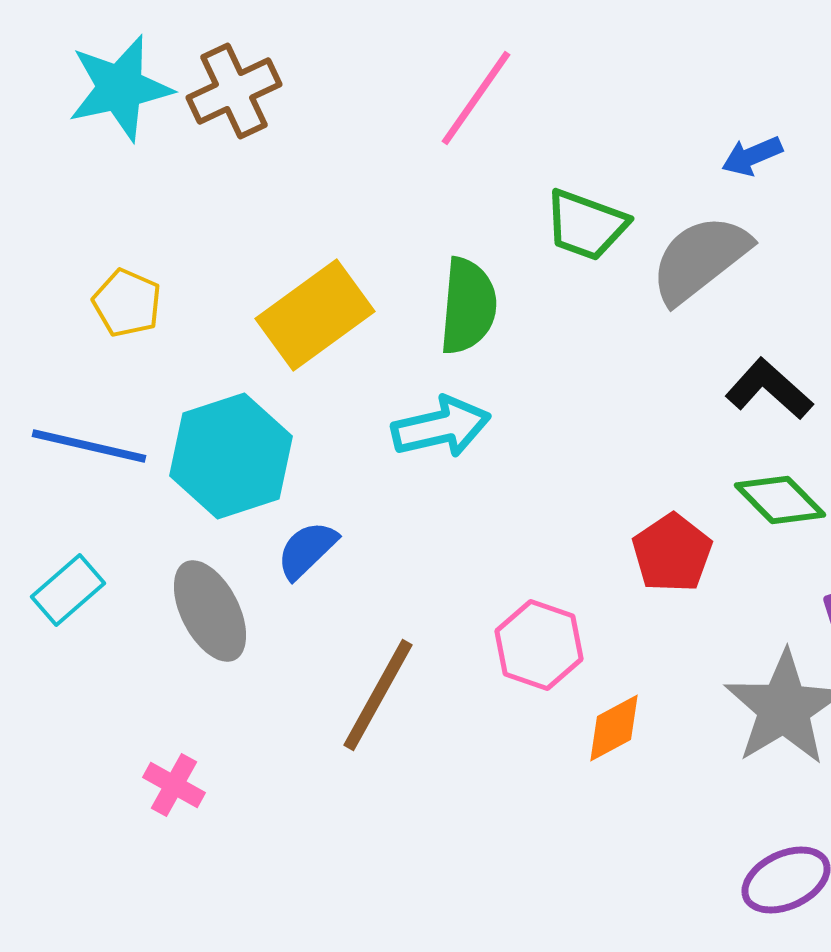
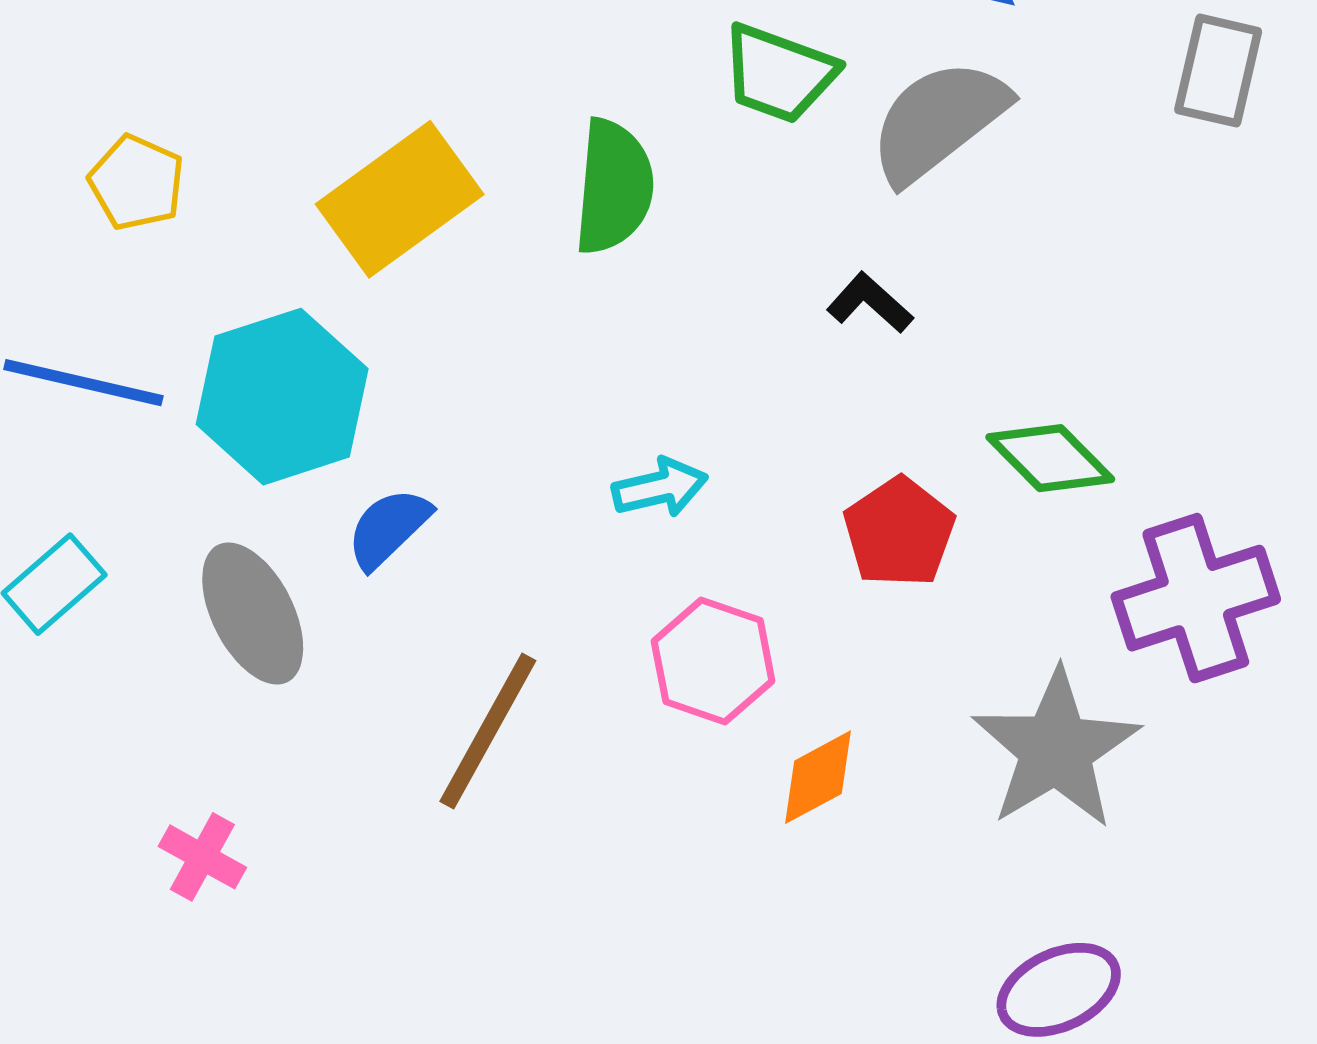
black L-shape: (769, 389) -> (870, 303), moved, size x0.7
cyan arrow: (441, 427) -> (660, 488), moved, size x0.7

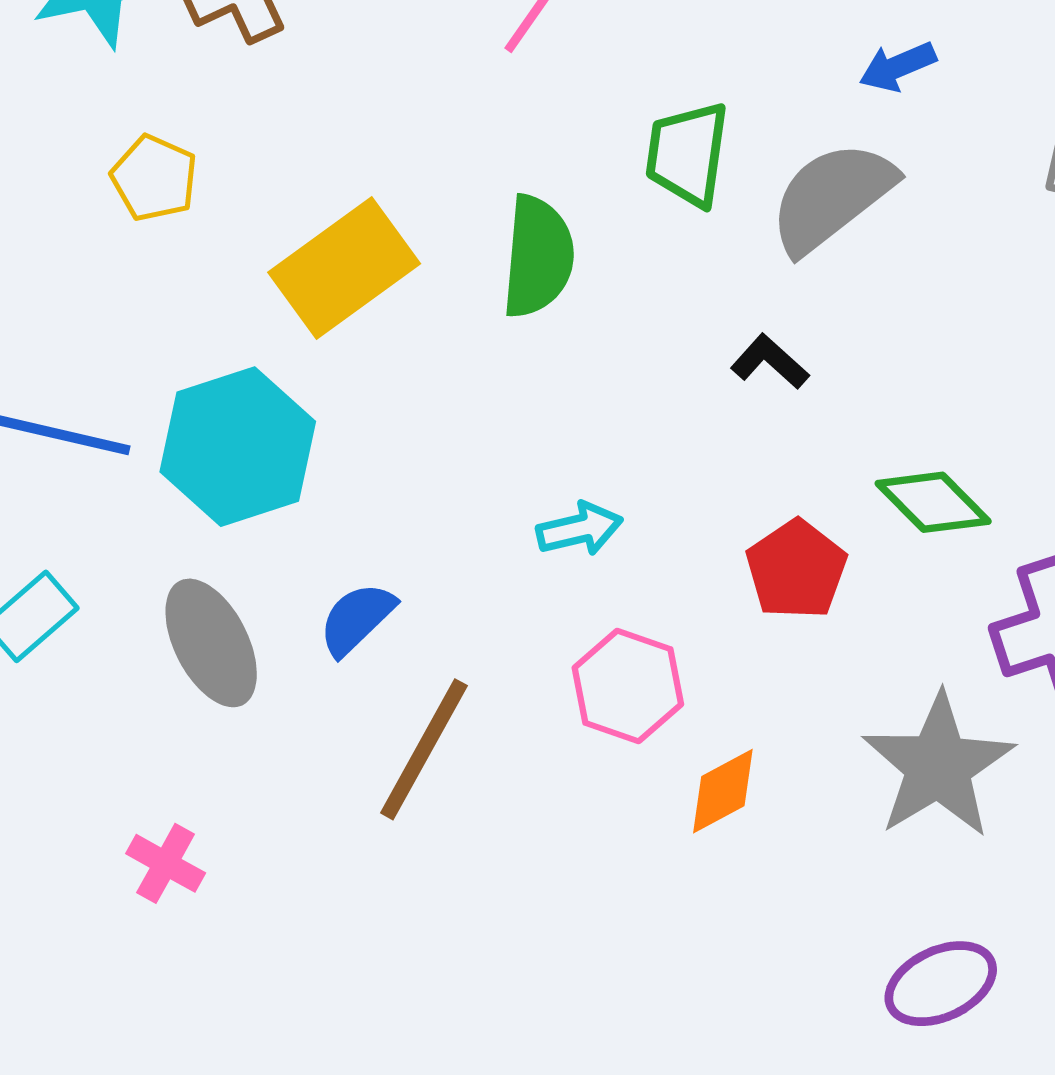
green trapezoid: (779, 73) -> (687, 154), turned 78
yellow pentagon: (137, 183) -> (154, 178), moved
blue semicircle: (388, 528) -> (357, 619), moved

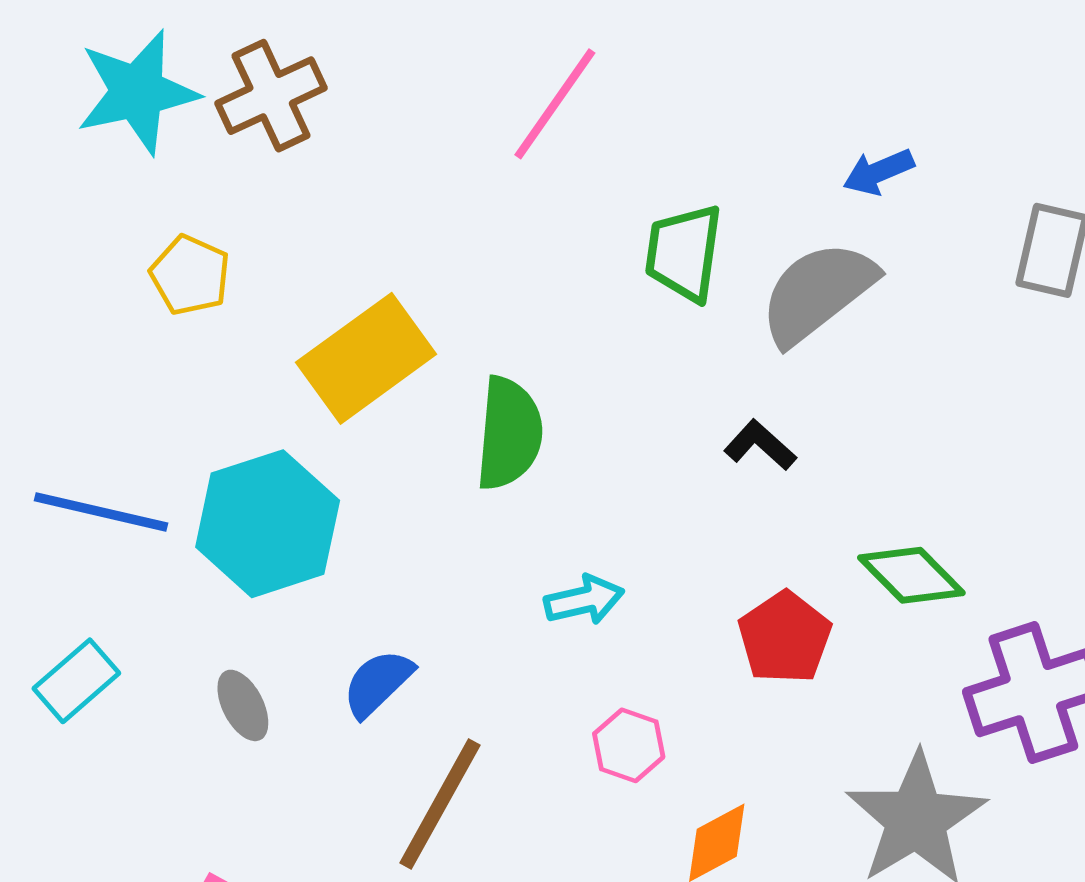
green semicircle: (538, 257) -> (509, 433), moved
gray ellipse: (211, 643) -> (243, 705), size x0.6
pink hexagon: (628, 686) -> (629, 745), size x0.7

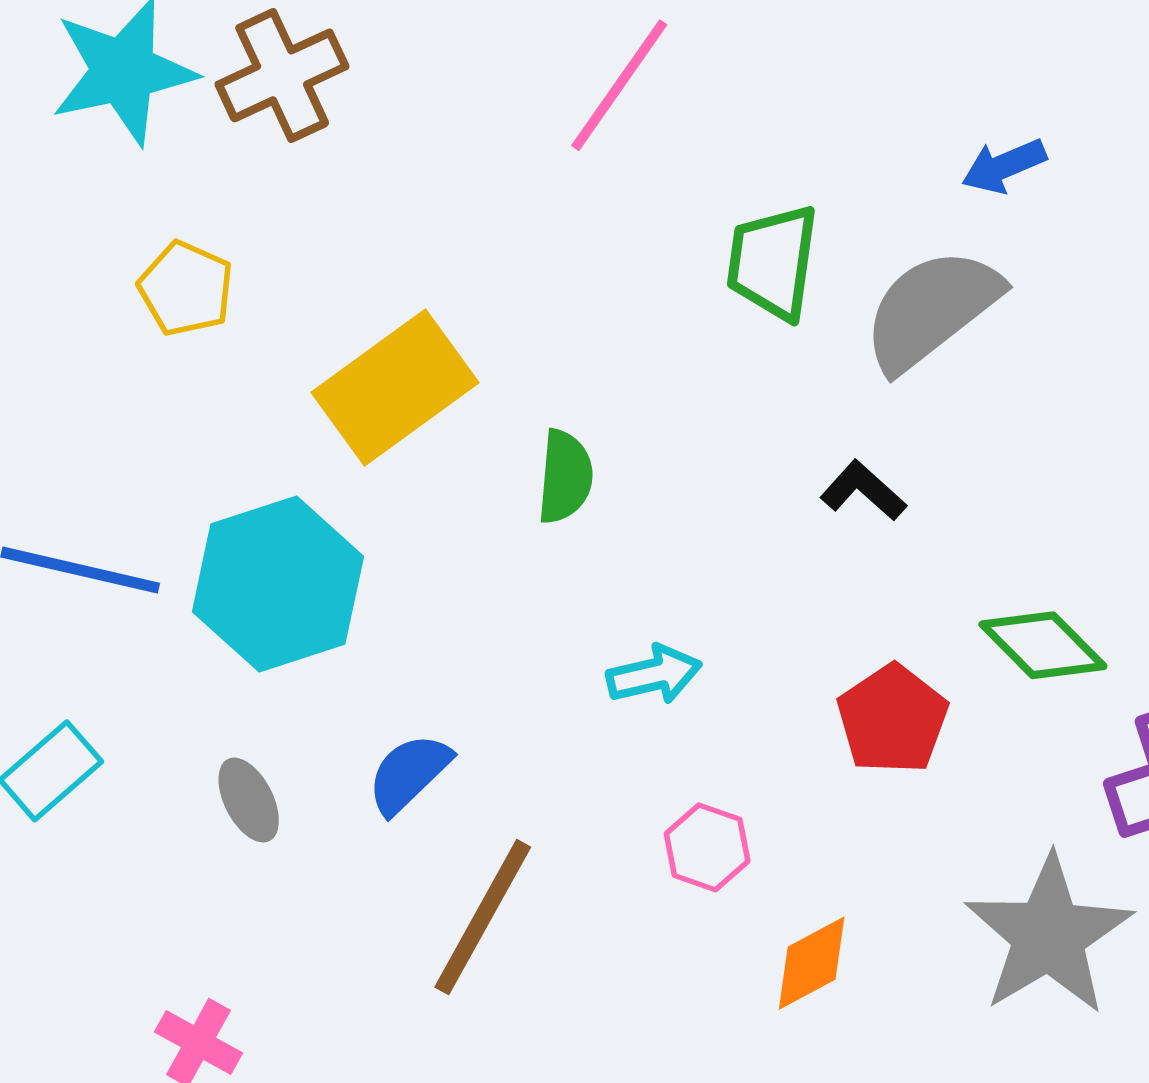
green semicircle: (509, 433) -> (565, 477), size x0.7

